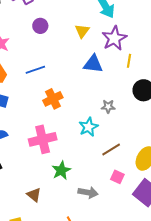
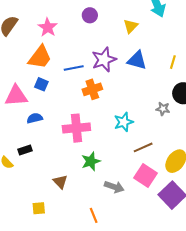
purple star: (114, 38) -> (104, 60), moved
blue line: (35, 70) -> (74, 68), moved
gray star: (108, 107) -> (163, 109), moved
pink square: (117, 177) -> (145, 175), size x1.6

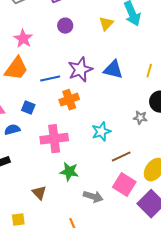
yellow triangle: (131, 26) -> (106, 24), moved
blue square: (41, 84) -> (28, 108), moved
green star: (91, 161) -> (69, 172), turned 30

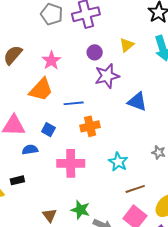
yellow triangle: (106, 24) -> (127, 45), moved
purple star: (80, 70) -> (107, 76), moved
cyan star: (101, 132) -> (118, 162), turned -30
green star: (69, 172) -> (80, 210), moved

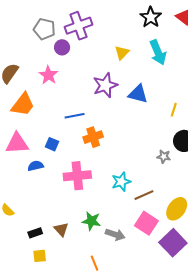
purple circle: (95, 52) -> (62, 47), moved
orange trapezoid: (41, 89) -> (23, 105), moved
blue triangle: (137, 102) -> (138, 94), moved
cyan star: (118, 162) -> (121, 182), moved, turned 30
black rectangle: (17, 180) -> (35, 233), moved

